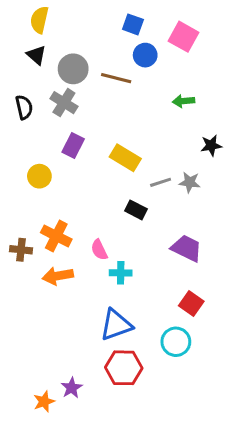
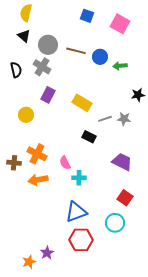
blue circle: (145, 55) -> (100, 57), moved

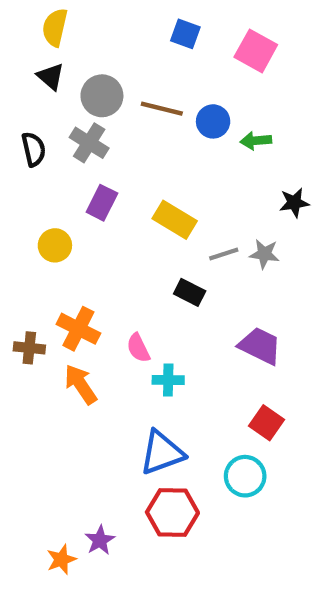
orange arrow: (38, 180) -> (81, 384), turned 66

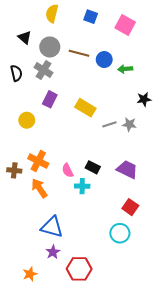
yellow semicircle: (55, 27) -> (52, 13), moved
black rectangle: (190, 292) -> (93, 167), moved
blue triangle: (162, 453) -> (52, 227), moved, turned 35
red hexagon: (172, 512) -> (79, 269), moved
purple star: (100, 540) -> (53, 252), moved

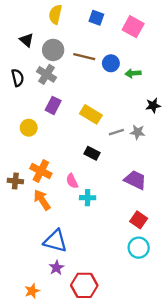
black rectangle: (93, 167) -> (92, 153), moved
cyan circle: (120, 233) -> (139, 248), moved

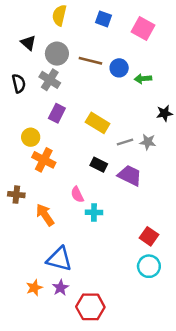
orange cross: (41, 171) -> (44, 160), moved
purple trapezoid: (135, 180) -> (130, 175), moved
orange star: (32, 291) -> (34, 288), moved

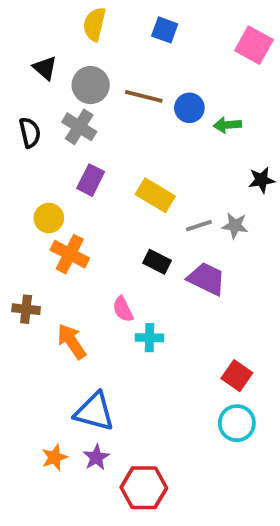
pink square: (143, 28) -> (254, 45), moved

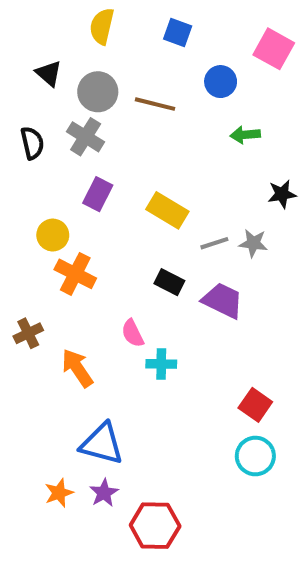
blue circle: (189, 108) -> (221, 82), moved
brown cross: (26, 309) -> (28, 333), turned -32

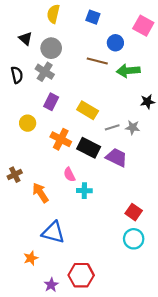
brown line: (155, 104) -> (97, 61), moved
green arrow: (245, 135) -> (128, 71), size x1.5
orange cross: (75, 274) -> (61, 139), moved
black rectangle: (169, 282) -> (89, 148), size x1.5
purple star: (104, 493) -> (51, 285), moved

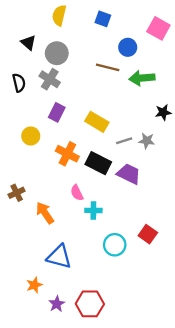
cyan circle: (134, 239) -> (115, 245), moved
purple star: (51, 285) -> (57, 304), moved

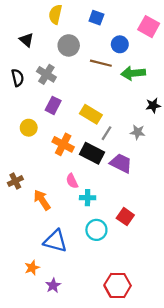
gray circle: (57, 53) -> (69, 45), moved
gray line: (124, 141) -> (106, 133), moved, turned -40
red square: (148, 234) -> (125, 217), moved
cyan circle: (115, 245) -> (96, 230), moved
red hexagon: (90, 304) -> (118, 285), moved

